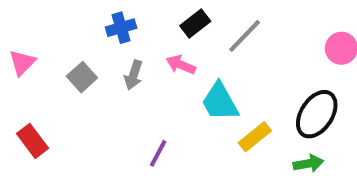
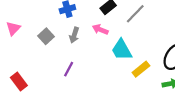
red rectangle: (33, 141) -> (19, 81), moved
purple line: (158, 153) -> (69, 69), moved

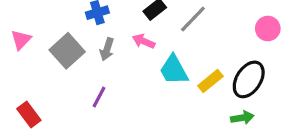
gray square: (46, 36) -> (67, 51), size x1.5
yellow rectangle: (141, 69) -> (210, 81), moved

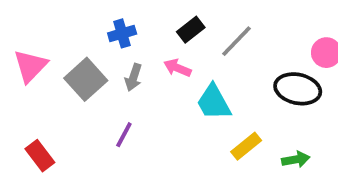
pink triangle: (21, 40) -> (30, 66), size x1.4
black ellipse: (249, 79) -> (298, 89), moved, turned 69
yellow rectangle: (210, 81) -> (246, 146), moved

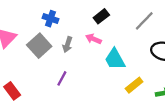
blue cross: (122, 33) -> (51, 19), moved, turned 35
gray line: (237, 41) -> (144, 21), moved

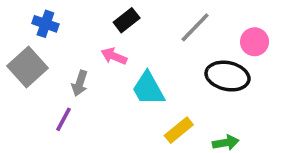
gray arrow: (67, 45) -> (80, 83), moved

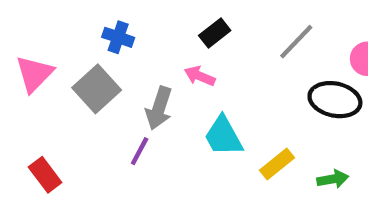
gray arrow: (80, 83) -> (159, 108), size x1.4
cyan trapezoid: (148, 89) -> (223, 136), moved

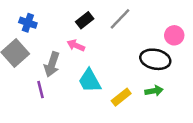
gray line: (296, 42) -> (120, 19), moved
purple line: (140, 151) -> (41, 90), turned -42
green arrow: (333, 179) -> (154, 91), moved

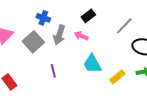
gray line: (120, 19) -> (124, 26), moved
gray arrow: (52, 64) -> (59, 35), moved

